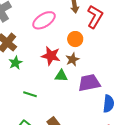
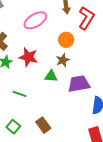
red star: (51, 56) -> (28, 57), moved

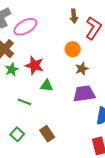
pink ellipse: (35, 20) -> (25, 27), moved
brown star: (63, 60) -> (82, 69), moved
green triangle: (51, 76) -> (47, 86), moved

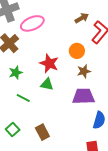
brown arrow: (74, 16) -> (82, 18), turned -120
red star: (34, 65) -> (49, 63), moved
green star: (12, 70) -> (16, 73), moved

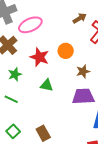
orange circle: (77, 51) -> (66, 51), moved
red star: (49, 63) -> (39, 57), moved
green line: (23, 98) -> (11, 99), moved

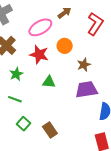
brown arrow: (80, 18) -> (64, 13), moved
pink ellipse: (30, 25) -> (40, 27), moved
green square: (13, 131) -> (24, 124), moved

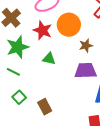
orange circle: (65, 46) -> (69, 25), size x1.5
green star: (16, 74) -> (18, 47), size x1.6

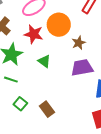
green triangle: (49, 59) -> (44, 61), turned 32

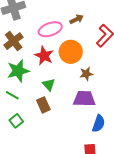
brown rectangle: (47, 109) -> (43, 105), moved

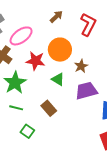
pink ellipse: (50, 29) -> (21, 36), moved
green triangle: (49, 84) -> (58, 79), moved

